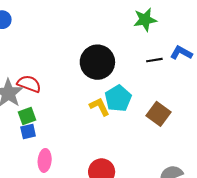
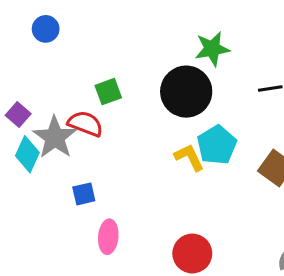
green star: (145, 20) -> (212, 49), moved
green square: (27, 116) -> (108, 92), moved

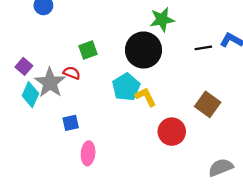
red semicircle: (85, 124) -> (72, 73), size x0.7
cyan pentagon: (217, 145) -> (126, 87), moved
red circle: (192, 254) -> (172, 132), moved

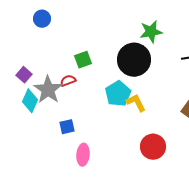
red semicircle: (72, 73) -> (68, 81), turned -42
red circle: (172, 132) -> (153, 147), moved

